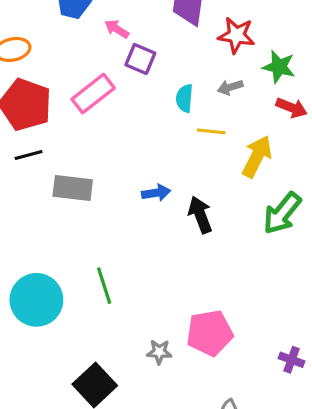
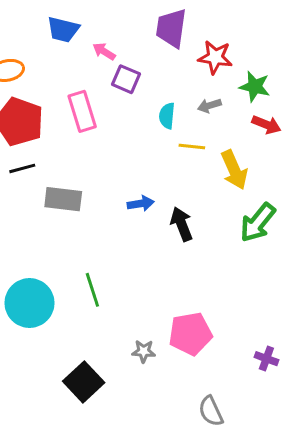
pink rectangle: (93, 94) -> (82, 111), turned -69
yellow arrow: (257, 157) -> (234, 170), turned 129

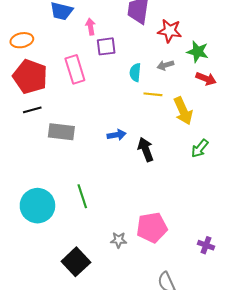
pink arrow: (104, 51) -> (91, 27), turned 49
purple square: (126, 79) -> (106, 46), turned -30
green arrow: (258, 223) -> (200, 148), size x0.7

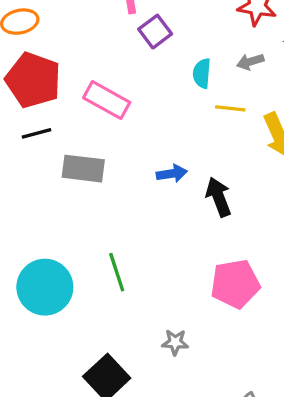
purple square: (106, 46) -> (155, 32), turned -30
pink rectangle: (75, 69) -> (107, 100), moved, turned -44
pink pentagon: (152, 227) -> (235, 284), moved

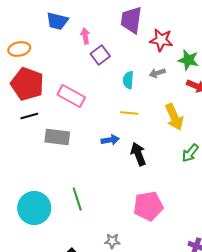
yellow line: (230, 108) -> (129, 113), moved

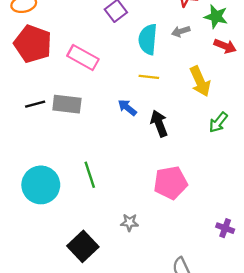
cyan semicircle: (128, 80) -> (148, 39), size x1.5
black line: (29, 116) -> (35, 104), moved
blue arrow: (110, 140) -> (127, 108), turned -132

